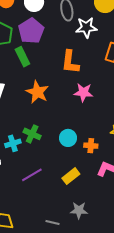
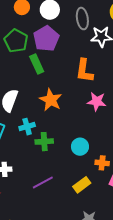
green cross: (32, 134) -> (44, 142), turned -30
cyan cross: (13, 143) -> (27, 127), moved
orange cross: (91, 146) -> (102, 163), moved

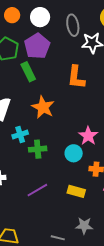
pink star: (97, 102) -> (88, 136), moved, turned 30
yellow rectangle: (82, 185) -> (76, 191), turned 54

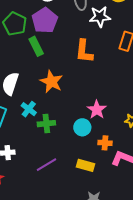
cyan cross: (20, 135) -> (29, 109), turned -35

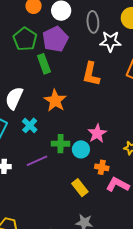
green cross: (46, 124) -> (61, 144), moved
purple line: (46, 165) -> (37, 161), moved
yellow rectangle: (85, 165) -> (80, 188), turned 30

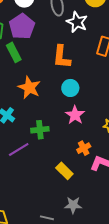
white star: (110, 41) -> (77, 22), turned 30
cyan circle: (81, 149) -> (70, 88), moved
orange cross: (102, 167) -> (84, 148), turned -32

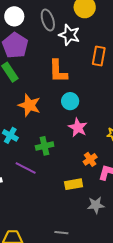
purple line: (19, 149) -> (26, 168), turned 65
yellow rectangle: (64, 171) -> (74, 184), turned -48
gray star: (73, 205) -> (96, 205), moved

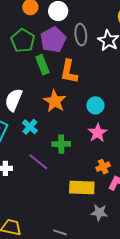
gray ellipse: (48, 20) -> (81, 35), moved
orange L-shape: (58, 71) -> (69, 71), moved
yellow rectangle: (74, 184) -> (82, 187), size x1.4

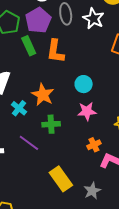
orange star: (55, 101) -> (43, 95), moved
pink star: (98, 133) -> (87, 111), turned 30
yellow rectangle: (82, 187) -> (61, 179), moved, turned 55
gray star: (99, 212) -> (92, 191), turned -30

